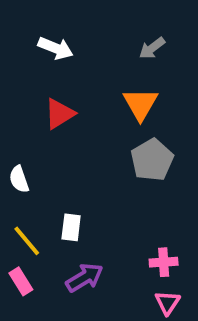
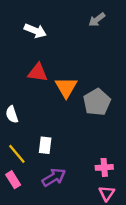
gray arrow: (152, 48) -> (97, 20), moved
orange triangle: (140, 104) -> (66, 87), moved
red triangle: (59, 114) -> (38, 73), turned 40

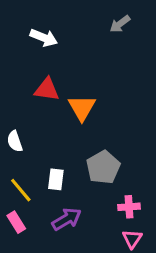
gray pentagon: (97, 102) -> (103, 167), moved

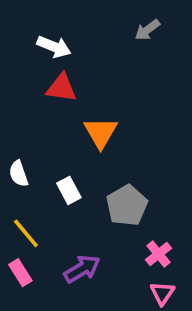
red triangle: (47, 89) -> (61, 88), moved
white rectangle: (56, 179) -> (69, 190), moved, turned -35
pink cross: (129, 207) -> (159, 254), turned -35

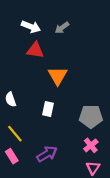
gray arrow: (147, 30) -> (62, 28), moved
white rectangle: (69, 190) -> (48, 109), moved, turned 40
gray pentagon: (127, 205) -> (91, 117), moved, turned 30

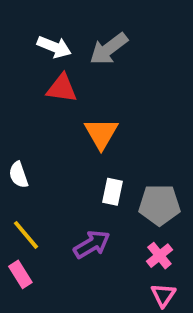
gray arrow: (62, 28) -> (109, 49), size x1.5
white rectangle: (48, 109) -> (112, 192), moved
purple arrow: (47, 154) -> (92, 244), moved

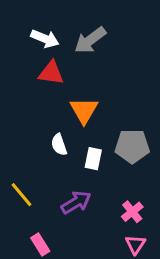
white semicircle: (18, 175) -> (59, 145), moved
gray pentagon: (159, 205) -> (132, 146), moved
pink rectangle: (20, 274) -> (40, 244), moved

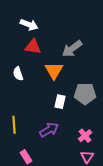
gray arrow: (90, 40) -> (72, 49), moved
white semicircle: (59, 145) -> (18, 74), moved
yellow line: (22, 195) -> (14, 125), turned 36

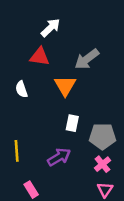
white arrow: (29, 25) -> (51, 28), moved, turned -66
gray pentagon: (85, 94) -> (102, 136), moved

